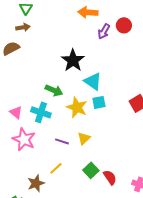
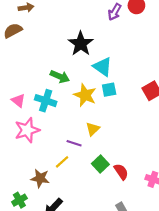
pink star: (24, 139) -> (27, 130), turned 30
purple line: (62, 141) -> (74, 143), moved
brown star: (36, 183) -> (40, 178), turned 30

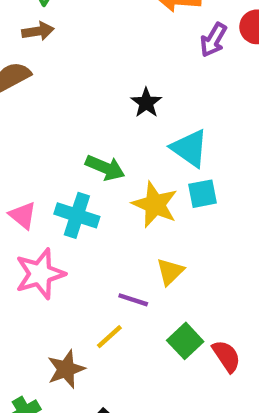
black star: (81, 44) -> (146, 103), size x0.6
brown star: (40, 178) -> (66, 369), turned -30

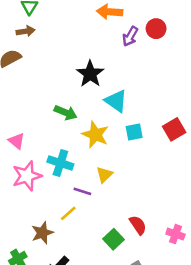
black star: (146, 103) -> (90, 74), size x1.5
cyan square: (203, 194) -> (134, 132), moved
cyan cross: (77, 215) -> (60, 163), moved
green square: (185, 341) -> (113, 239), moved

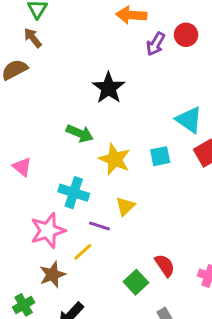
brown arrow: (26, 31) -> (33, 38), turned -120
cyan triangle: (116, 101) -> (189, 120), moved
pink star: (27, 176) -> (48, 231), moved

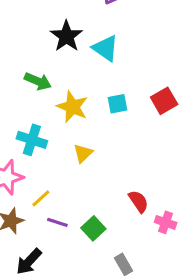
cyan triangle: (189, 120) -> (105, 48), moved
purple line: (99, 226) -> (57, 222), moved
red semicircle: (165, 265) -> (138, 201), moved

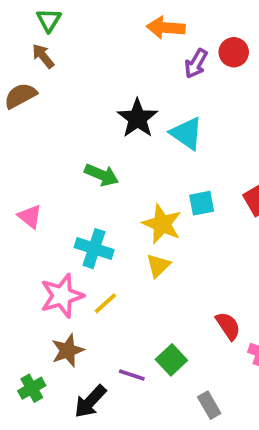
yellow star: (72, 107) -> (162, 224), moved
yellow line: (41, 198) -> (105, 303), moved
purple line: (57, 222) -> (132, 375), moved

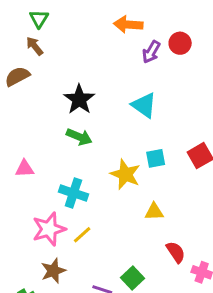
black star: (137, 118) -> (79, 99), moved
pink triangle: (30, 216) -> (24, 169), turned -42
yellow triangle: (158, 266) -> (154, 212), moved, turned 42

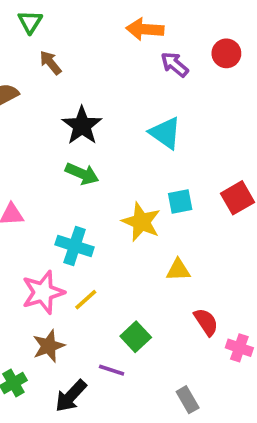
red circle: (180, 43) -> (226, 53), moved
brown arrow: (35, 46) -> (50, 63), moved
purple arrow: (151, 52) -> (175, 64), turned 100
green square: (133, 278) -> (136, 337), moved

